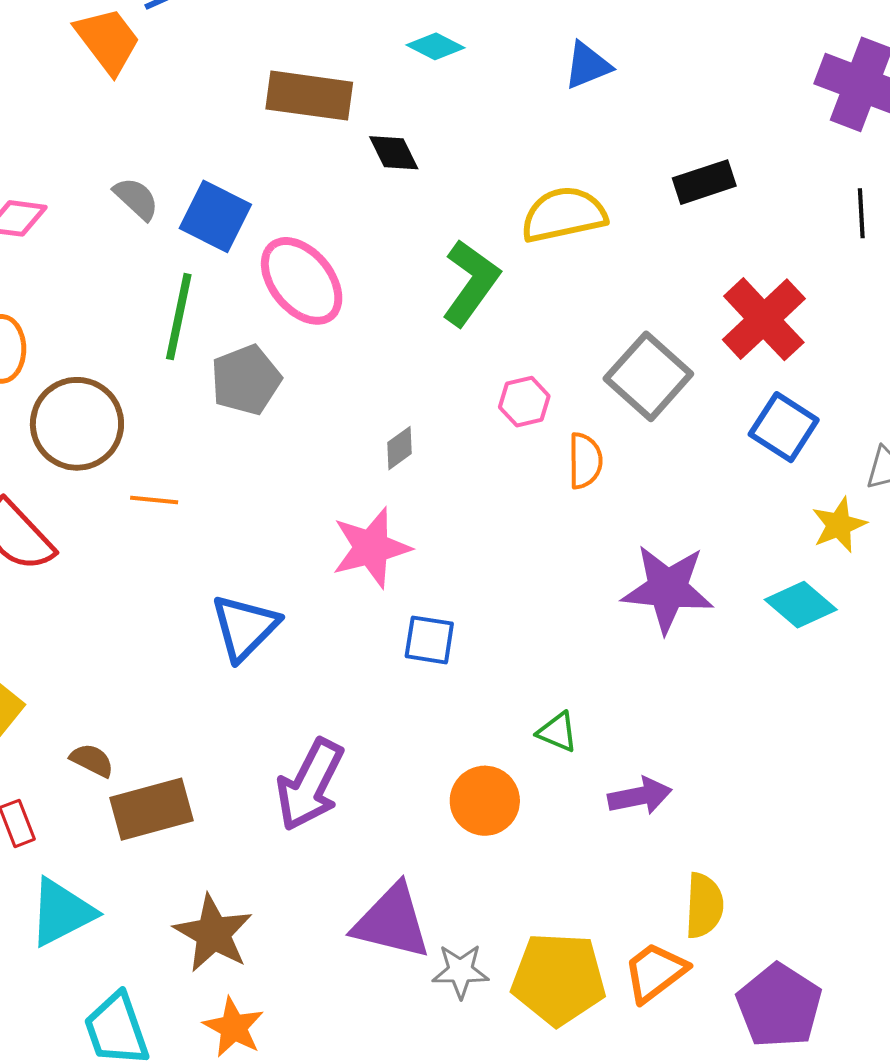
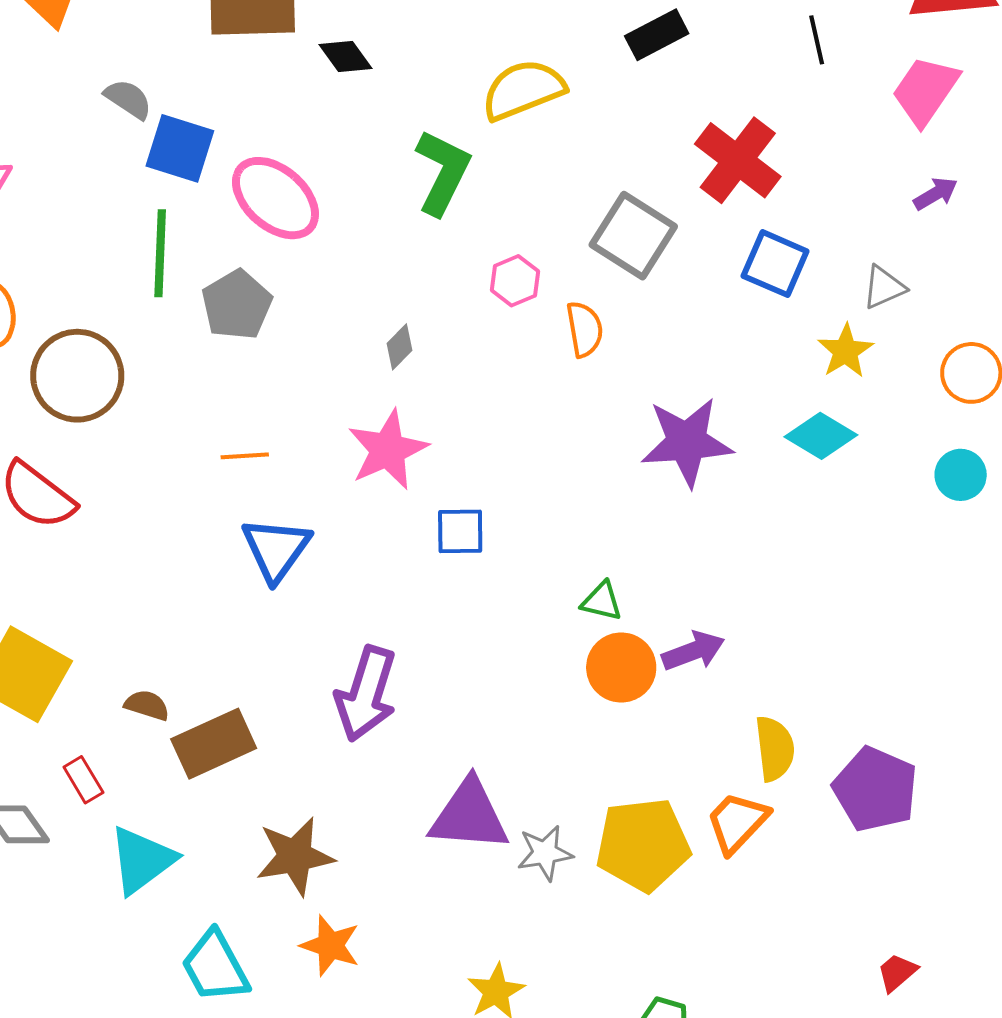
gray semicircle: (136, 199) -> (128, 99), moved
orange line: (154, 500) -> (245, 456), moved
orange circle: (485, 801) -> (621, 668), moved
brown star: (213, 933) -> (295, 856), turned -30
purple pentagon: (779, 1006) -> (875, 789), moved

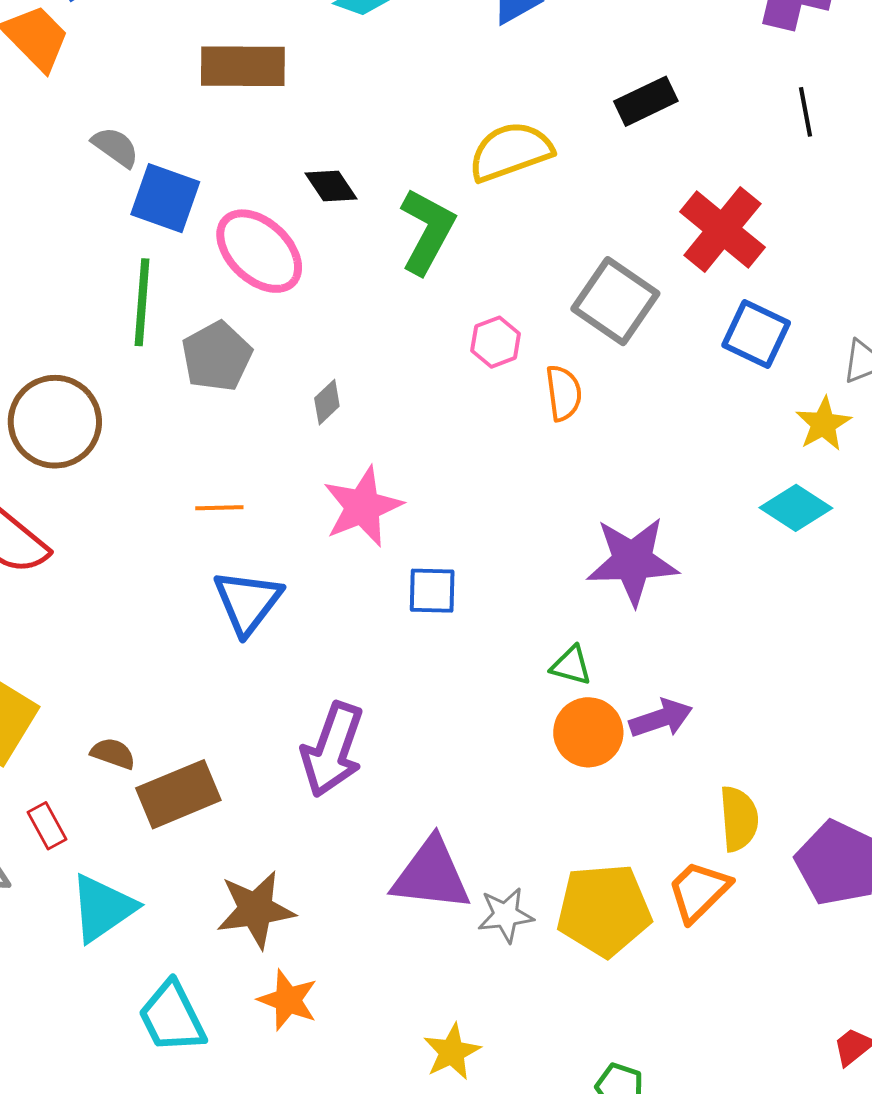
black diamond: (345, 57) -> (331, 186), moved
gray diamond: (399, 347) -> (327, 402), moved
purple star: (687, 442) -> (633, 561), moved

